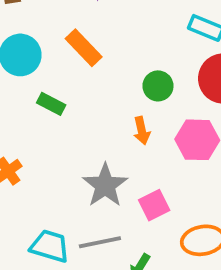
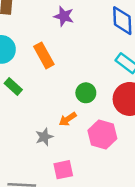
orange arrow: (142, 131) -> (68, 119), turned 54
gray star: (105, 185) -> (44, 137), moved, size x0.6

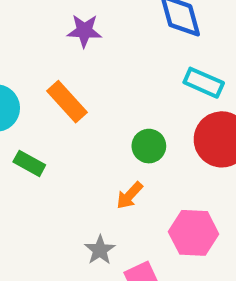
pink hexagon: (102, 134) -> (194, 233), moved
gray star: (44, 137) -> (100, 250), moved

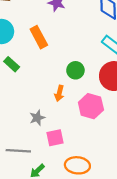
orange arrow: (130, 195) -> (59, 93), turned -42
pink hexagon: (194, 233) -> (91, 106), moved

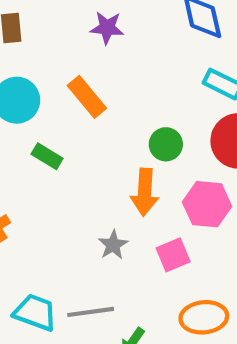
orange arrow: (59, 93) -> (145, 192), size x1.5
pink square: (55, 138) -> (173, 255), moved

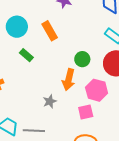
pink square: (173, 255) -> (86, 112), moved

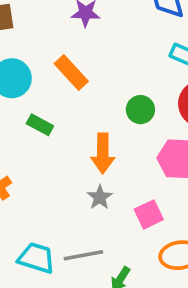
orange arrow: (69, 80) -> (103, 153), moved
pink square: (86, 112) -> (149, 214), moved

